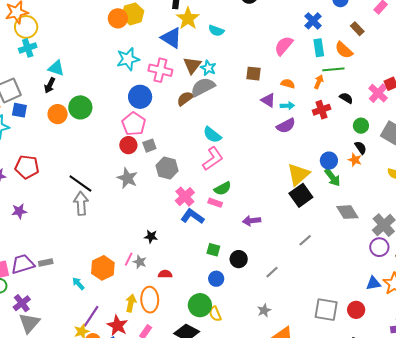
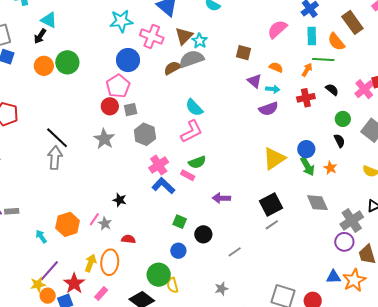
brown rectangle: (357, 29) -> (352, 22), size x1.6
orange star: (355, 160) -> (330, 168), moved
black square: (301, 195) -> (271, 205), moved

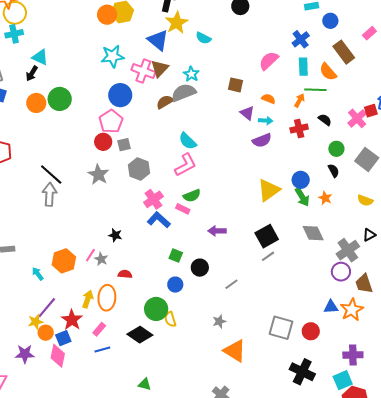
brown triangle: (184, 36) -> (160, 68), moved

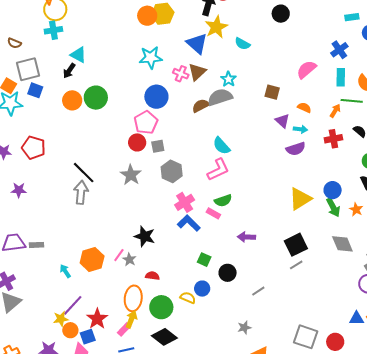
pink cross: (143, 71) -> (181, 74), size x0.7
black star: (115, 235) -> (145, 236), size x1.5
yellow arrow: (88, 299) -> (131, 319), moved
green circle: (156, 309) -> (161, 307), moved
yellow semicircle: (170, 319) -> (188, 298), moved, turned 126

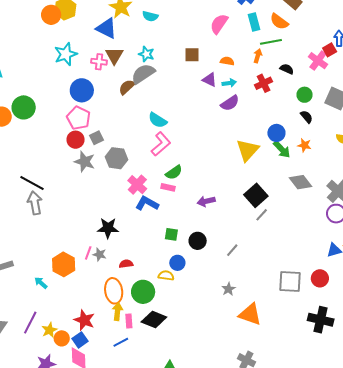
gray star: (131, 175) -> (85, 162), moved
purple line: (73, 305) -> (30, 323), moved
pink rectangle: (124, 329) -> (129, 321), moved, turned -32

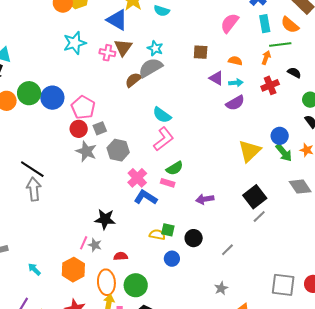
blue circle: (82, 90) -> (52, 98), moved
orange hexagon: (64, 264) -> (73, 270), moved
yellow semicircle: (166, 275) -> (157, 235), moved

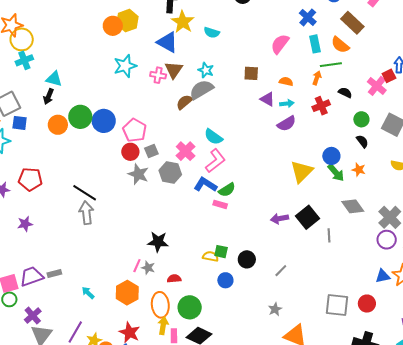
pink cross: (137, 178) -> (186, 151), moved
blue L-shape: (146, 197) -> (205, 185), moved
purple arrow: (205, 199) -> (279, 219), moved
gray line: (259, 216) -> (329, 235), moved, turned -48

